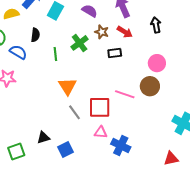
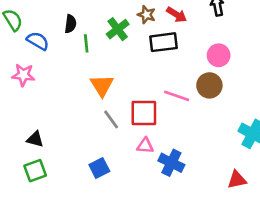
black semicircle: (35, 35) -> (70, 24), moved
black rectangle: (115, 53) -> (164, 42), size x1.5
black triangle: (43, 137) -> (35, 139), moved, turned 32

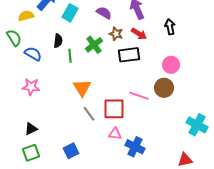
pink star: (23, 75) -> (31, 87), moved
black triangle: (35, 139) -> (31, 129), turned -40
blue square: (99, 168) -> (71, 151), moved

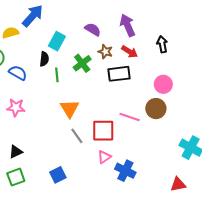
cyan rectangle: (70, 13) -> (57, 41), moved
pink triangle: (115, 134) -> (104, 157), turned -40

